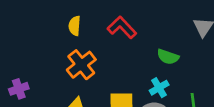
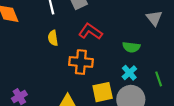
orange cross: (81, 65) -> (81, 62), moved, turned -35

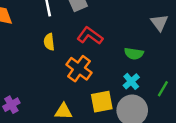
orange cross: (81, 62) -> (79, 69), turned 30
green line: (159, 79) -> (163, 89), turned 48

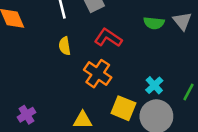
green semicircle: (134, 54) -> (154, 23), moved
yellow square: (102, 102) -> (123, 108), turned 35

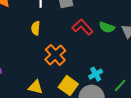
red L-shape: (108, 38) -> (82, 27), moved

